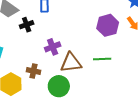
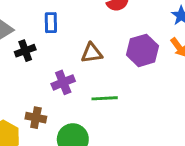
green line: (102, 59) -> (105, 98), moved
brown triangle: (71, 63) -> (92, 53), moved, size x0.7

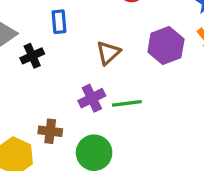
brown triangle: (92, 53) -> (108, 53), turned -30
purple cross: (63, 82) -> (92, 98), moved

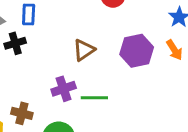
blue rectangle: (59, 22) -> (29, 14), moved

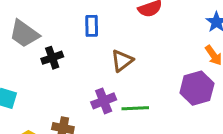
blue rectangle: (29, 14) -> (92, 26), moved
purple hexagon: (137, 51) -> (197, 88), moved

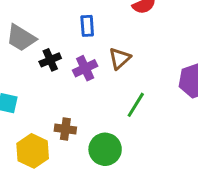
purple cross: (104, 101) -> (85, 68), moved
green line: (135, 108) -> (136, 105), turned -52

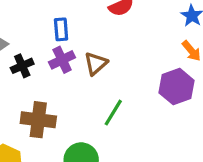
purple cross: (85, 68) -> (62, 60), moved
brown cross: (65, 129) -> (38, 120), moved, size x1.5

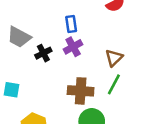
brown triangle: (96, 63) -> (114, 58), moved
brown cross: (38, 120) -> (81, 91), moved

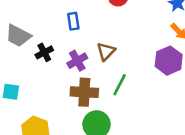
purple cross: (73, 47) -> (77, 61), moved
brown triangle: (114, 58) -> (106, 51), moved

